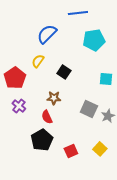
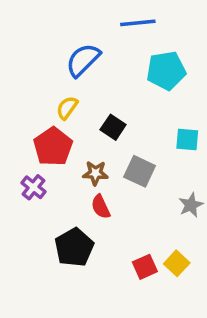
red pentagon: (15, 78) -> (53, 147), moved
gray square: (89, 109) -> (140, 171), moved
red semicircle: (47, 117) -> (101, 207), moved
red square: (71, 151) -> (145, 267), moved

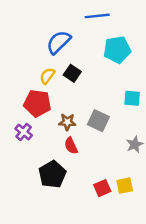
black square: (113, 127) -> (72, 73), moved
red pentagon: (53, 147) -> (37, 103), turned -30
yellow square: (177, 263) -> (125, 186), turned 35

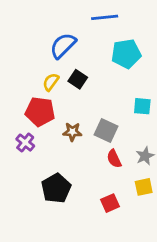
red semicircle: (71, 146) -> (114, 159), moved
yellow square: (125, 186) -> (144, 187), moved

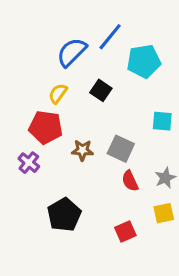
blue line: (105, 17) -> (110, 37), moved, turned -45
black square: (78, 79) -> (101, 90), moved

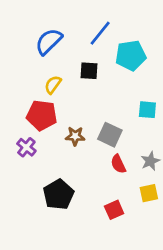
blue semicircle: (72, 52) -> (49, 42), moved
black square: (101, 90) -> (89, 71), moved, turned -30

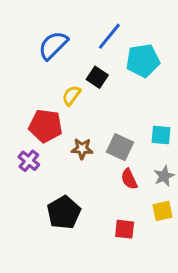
black square: (89, 71) -> (97, 77), turned 30
yellow semicircle: (53, 85) -> (71, 95), moved
cyan square: (147, 110) -> (161, 135), moved
red square: (114, 210) -> (125, 229), turned 30

